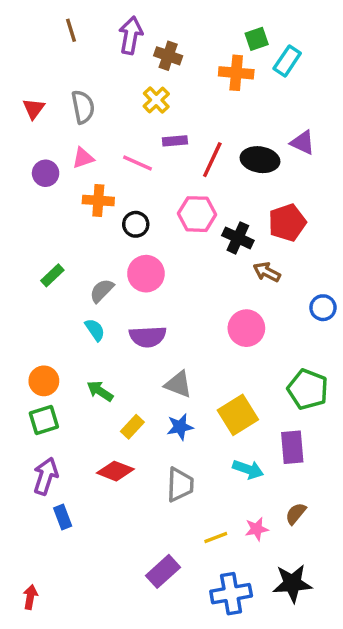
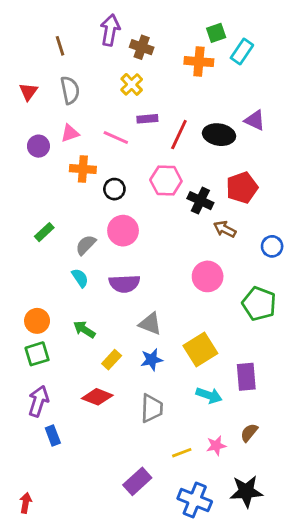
brown line: (71, 30) -> (60, 46), moved
blue circle: (323, 308) -> (272, 246), moved
green pentagon: (308, 389) -> (259, 304), moved
blue cross: (231, 594) -> (195, 500), turned 32

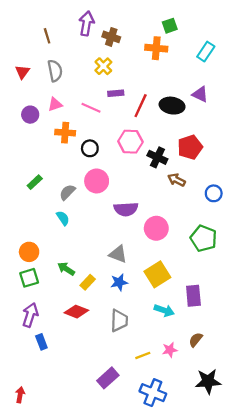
cyan rectangle: (242, 51) -> (206, 52), moved
pink circle: (208, 276) -> (156, 228), moved
purple semicircle: (124, 284) -> (126, 209), moved
green arrow: (84, 329) -> (66, 269), moved
black star: (246, 491) -> (208, 381), moved

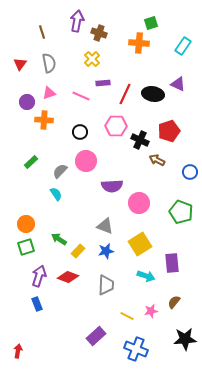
orange cross: (65, 133) -> (44, 120), moved
purple arrow: (30, 315) -> (39, 276), moved
yellow line: (143, 355) -> (127, 316), turned 48

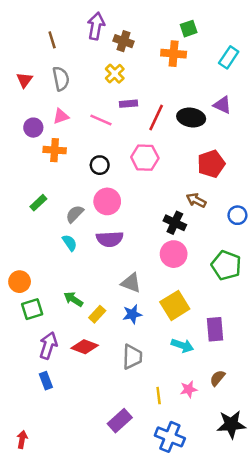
black cross: (140, 140) -> (175, 223), moved
purple semicircle: (112, 186) -> (110, 239), moved
orange circle: (26, 224) -> (20, 282), moved
yellow line: (127, 316) -> (159, 396), turned 56

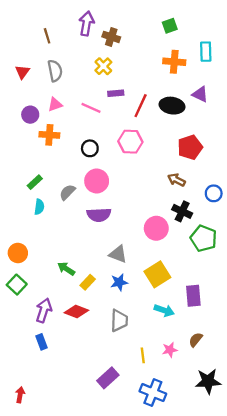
orange cross: (174, 54) -> (174, 62), moved
cyan rectangle: (229, 57) -> (206, 52), turned -36
black cross: (175, 223) -> (182, 211), moved
cyan semicircle: (70, 243) -> (39, 207), moved, turned 42
green square: (32, 309) -> (17, 285), moved, turned -30

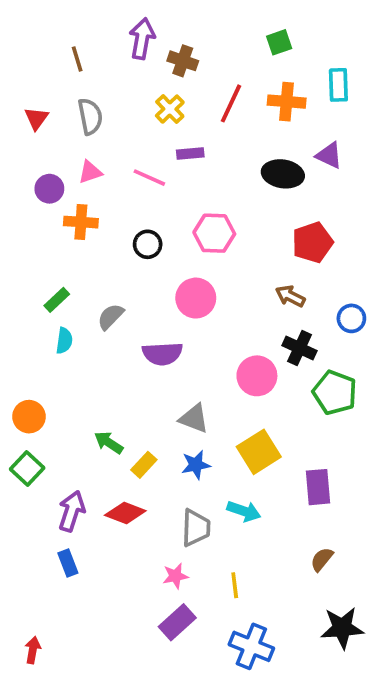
red line: (141, 106) -> (231, 103), moved
pink circle: (97, 181) -> (196, 298), moved
cyan arrow: (164, 310) -> (244, 511), moved
pink star: (170, 350) -> (175, 576), moved

